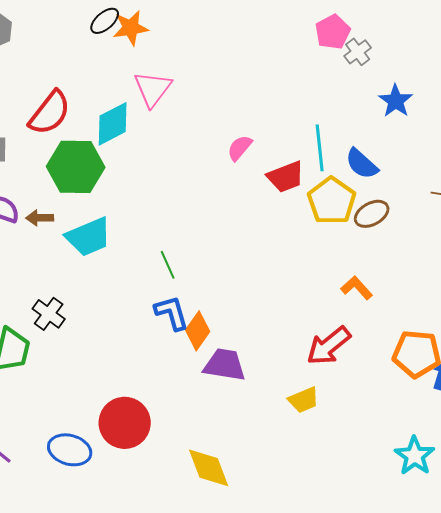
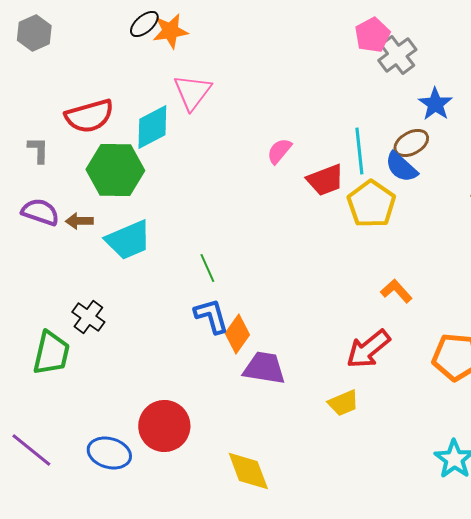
gray cross: (358, 52) -> (397, 55), size x1.4
red semicircle: (50, 113) -> (89, 116), turned 36
brown ellipse: (372, 214) -> (411, 143), moved

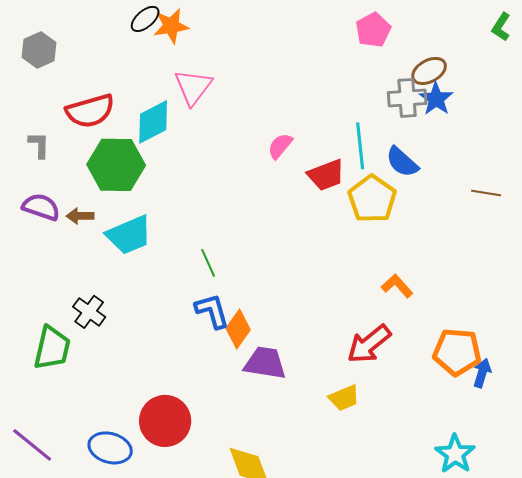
gray hexagon: (34, 33) -> (39, 50), moved
gray cross: (397, 55) -> (407, 98), moved, turned 33
brown ellipse: (411, 143) -> (429, 71), moved

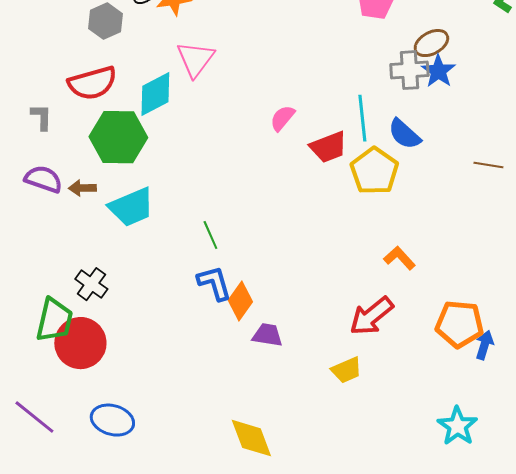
gray hexagon: (39, 50) -> (105, 21), moved
purple trapezoid: (265, 363) -> (267, 335), size x0.7
red circle: (165, 421) -> (80, 343), moved

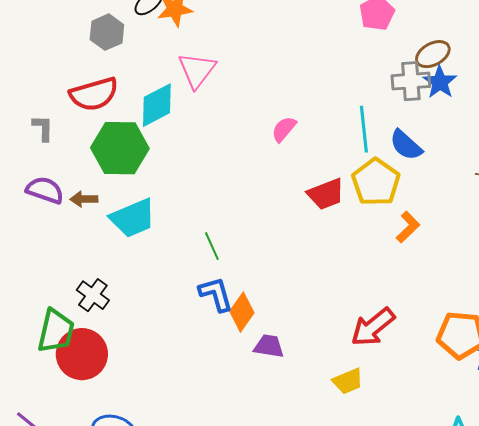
red trapezoid: (328, 147) -> (326, 194), moved
orange L-shape: (399, 258) -> (408, 227), moved, turned 88

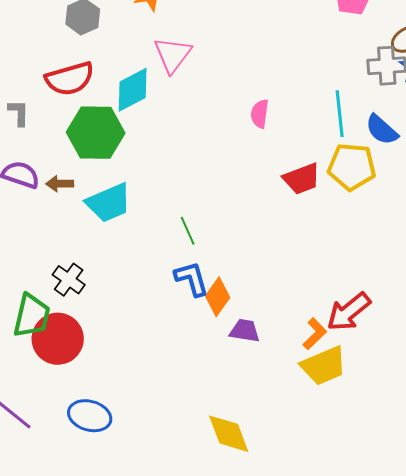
pink semicircle: (284, 129) -> (260, 114), turned -32
yellow pentagon: (376, 182) -> (352, 167), turned -30
orange L-shape: (408, 227) -> (315, 334), moved
yellow trapezoid: (348, 381) -> (324, 366), size x1.5

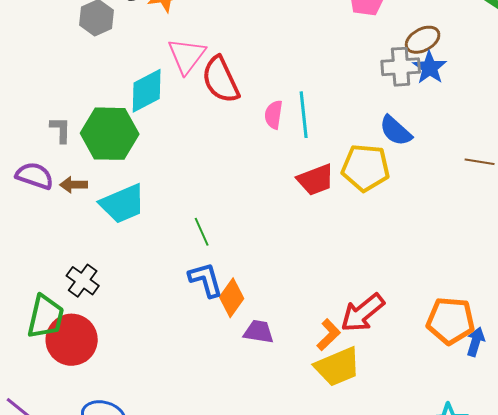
red semicircle: (70, 79) -> (221, 80), moved, turned 81
gray L-shape: (19, 113) -> (61, 130), moved
cyan line: (340, 114) -> (304, 115), moved

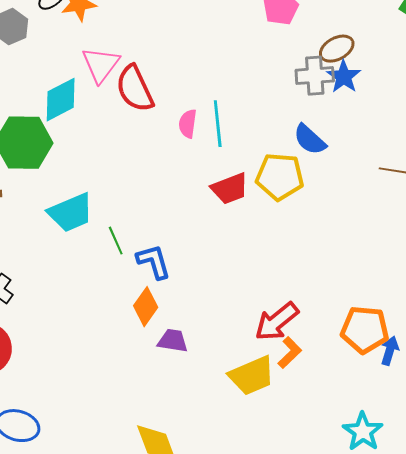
cyan trapezoid: (123, 204) -> (71, 213), moved
blue L-shape: (206, 280) -> (154, 262), moved
orange L-shape: (329, 335) -> (290, 353), moved

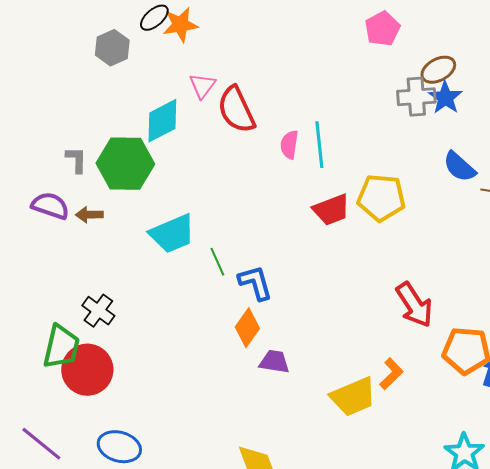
pink triangle: (101, 65) -> (202, 86), size x0.7
blue semicircle: (310, 140) -> (459, 167), moved
red arrow: (277, 322) -> (414, 305), moved, turned -84

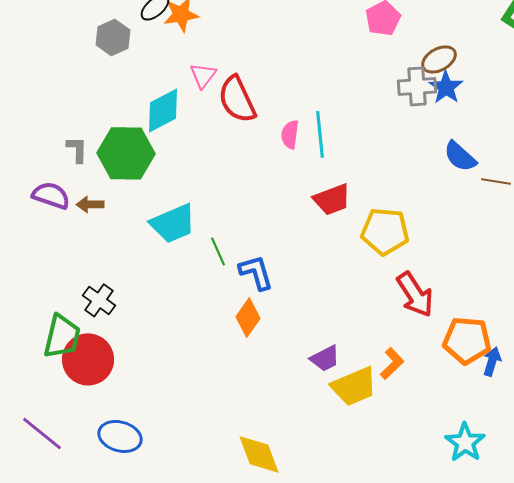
yellow pentagon: (381, 198) -> (385, 231), moved
purple trapezoid: (274, 362) -> (325, 358), moved, turned 144

